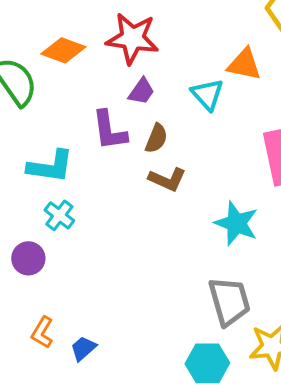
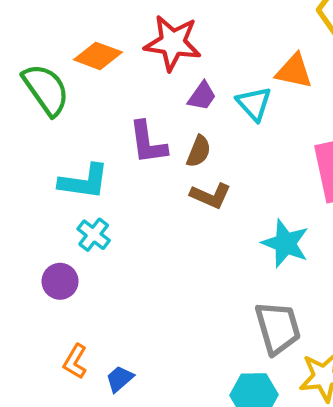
purple trapezoid: (141, 91) -> (202, 96), moved

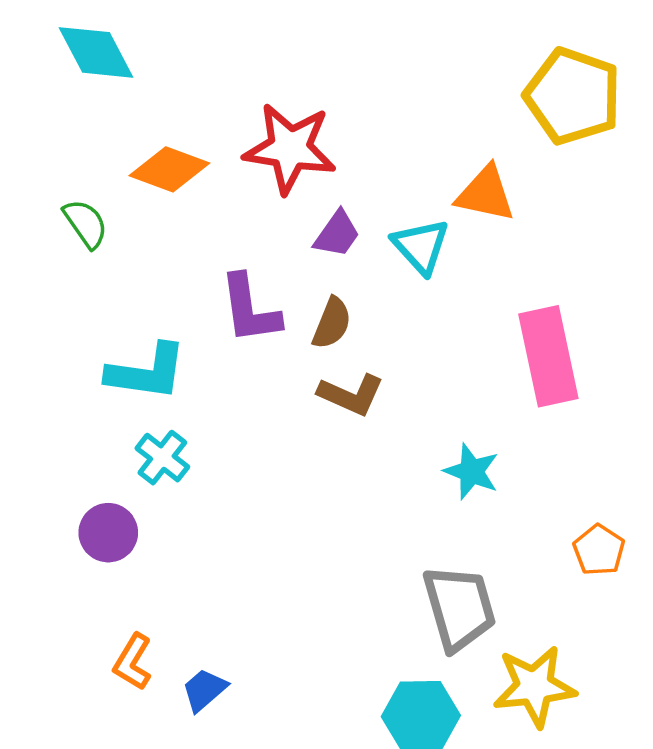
green semicircle: (46, 90) -> (86, 224), size x0.6
cyan star: (285, 243) -> (472, 472), size x0.7

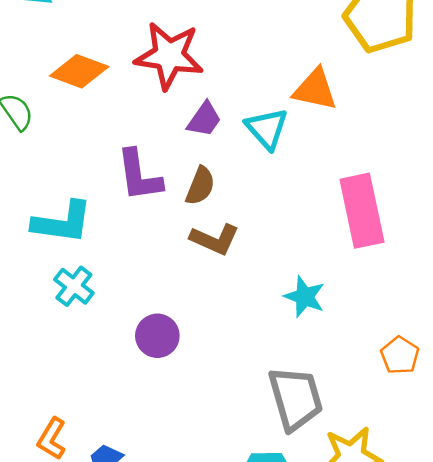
purple circle: (108, 533) -> (157, 336), moved

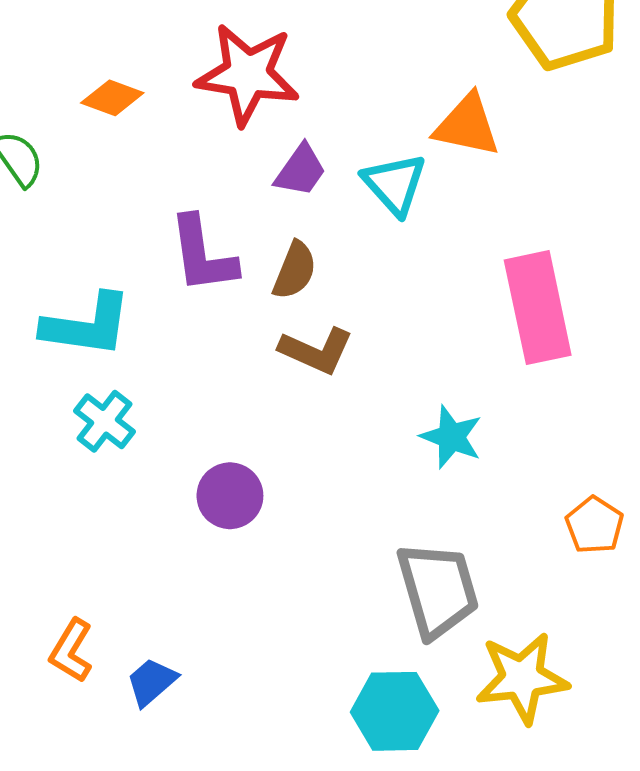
orange diamond: (79, 71) -> (112, 98), size x0.7

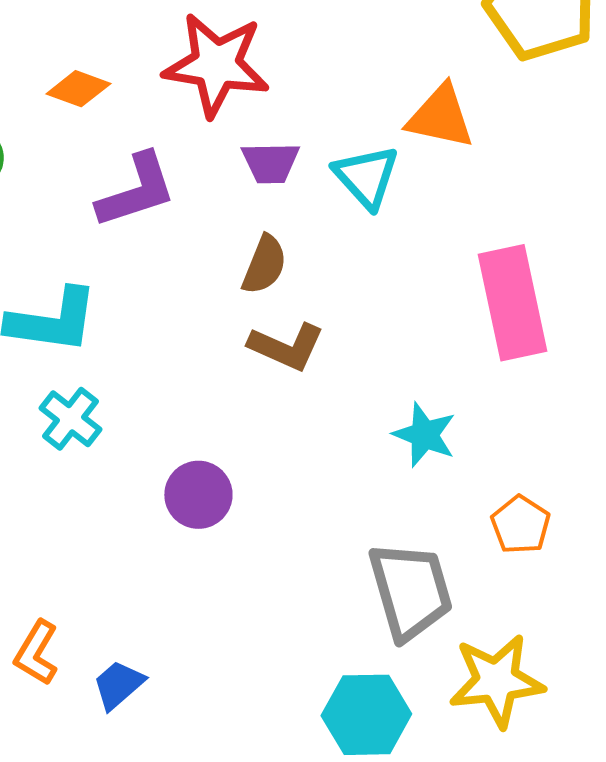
purple trapezoid: (300, 170) -> (270, 163), turned 54
purple L-shape: (202, 255) -> (136, 191), moved, turned -100
orange pentagon: (594, 525) -> (521, 525), moved

